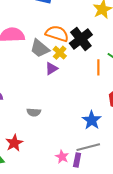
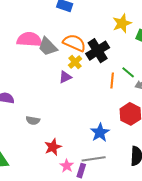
gray trapezoid: (40, 48) -> (48, 47), moved
gray semicircle: (34, 112) -> (33, 120), moved
red star: (14, 143) -> (53, 147), moved

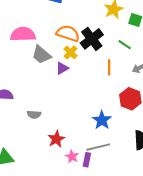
gray trapezoid: (48, 47) -> (41, 55), moved
green line: (128, 72) -> (125, 45), moved

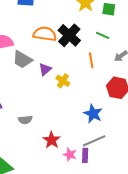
yellow cross: (70, 52) -> (63, 81), moved

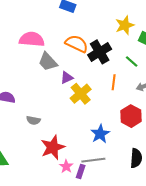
yellow cross: (63, 81) -> (81, 94), size x1.5
red star: (52, 140) -> (53, 147), size x1.4

